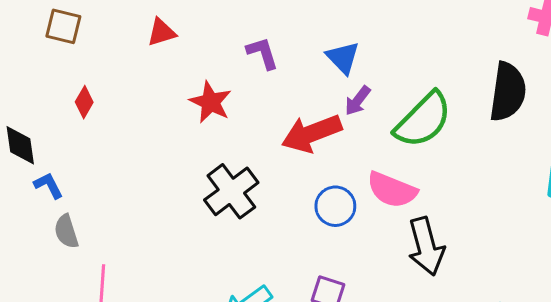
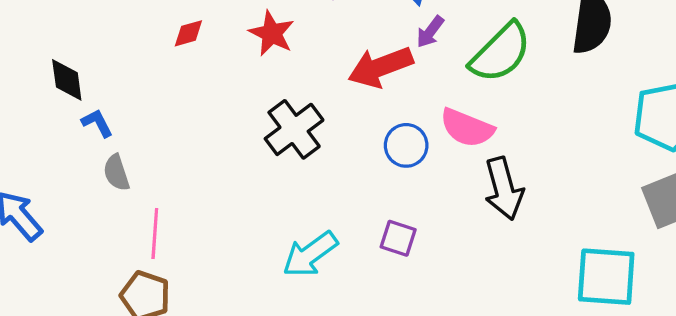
red diamond: (84, 102) -> (188, 33), moved, turned 44

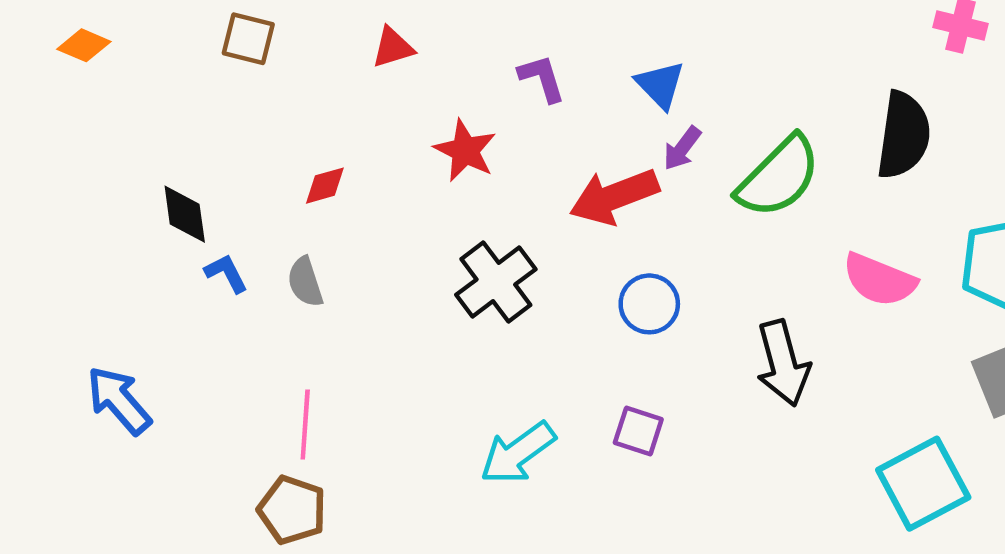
red diamond: (188, 33) -> (325, 186), moved
pink semicircle: (467, 128) -> (879, 280), moved
gray semicircle: (116, 173) -> (305, 282), moved
cyan square: (606, 277) -> (923, 484), turned -32

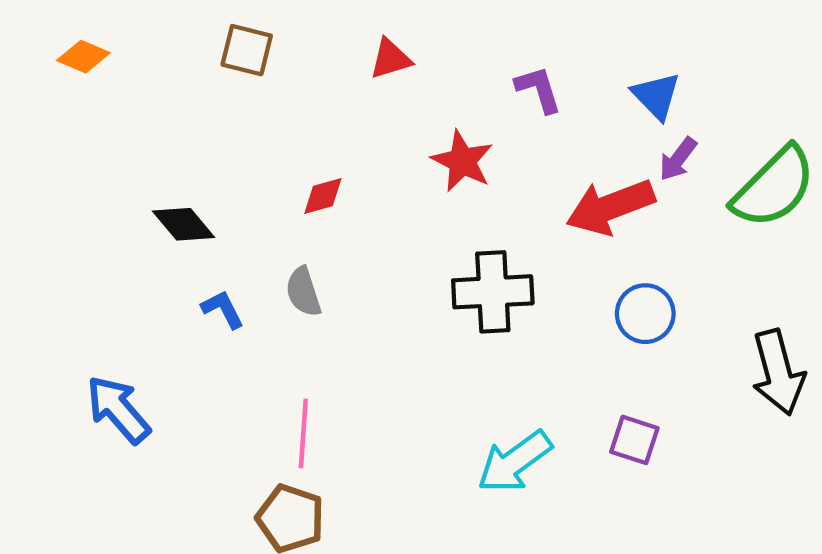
black diamond: (185, 214) -> (184, 224), turned -32
blue L-shape: (226, 273) -> (223, 309), moved
black cross: (496, 282) -> (493, 292), turned 34

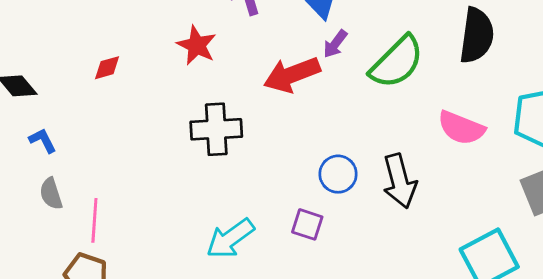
gray semicircle: (303, 292) -> (51, 194), moved
blue circle: (645, 314) -> (338, 174), moved

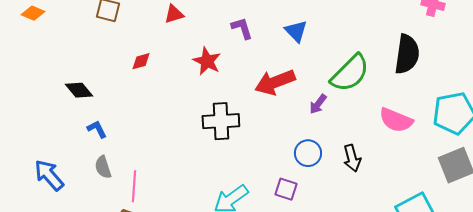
purple arrow: (335, 44) -> (318, 104), moved
red diamond: (107, 68) -> (141, 61), moved
black arrow: (400, 181) -> (352, 158), size x0.7

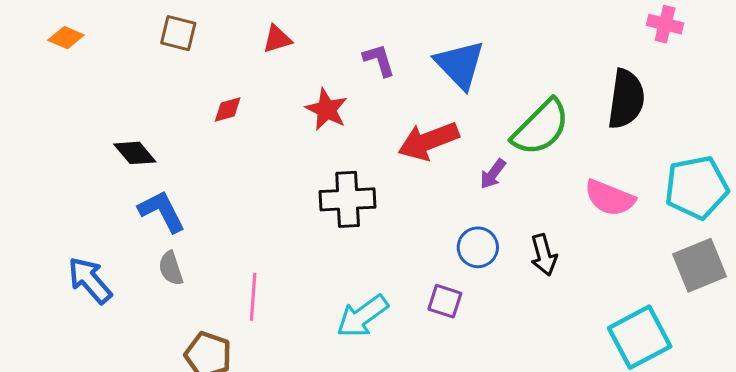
blue triangle: (296, 31) -> (460, 65), size x1.5
blue L-shape: (97, 129) -> (162, 211), size x1.6
pink line: (134, 186) -> (253, 297), moved

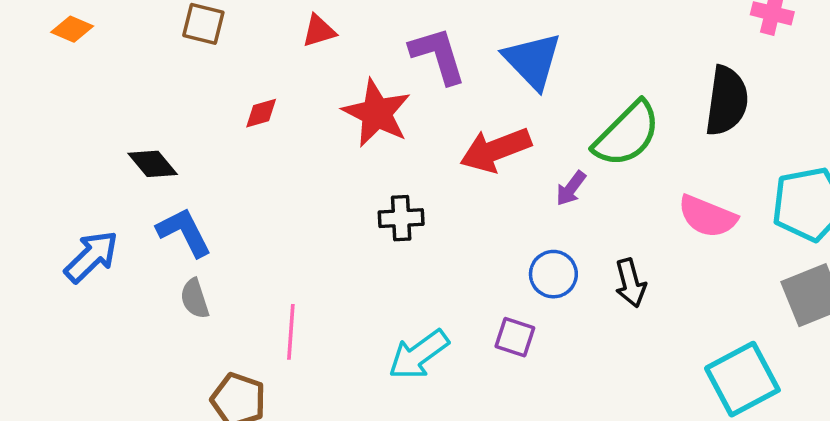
purple L-shape: (379, 60) -> (438, 55), size x1.5
red star: (327, 110) -> (377, 113), size x1.4
black cross: (348, 199) -> (401, 218), size x0.7
blue arrow: (90, 280) -> (91, 257), moved, turned 87

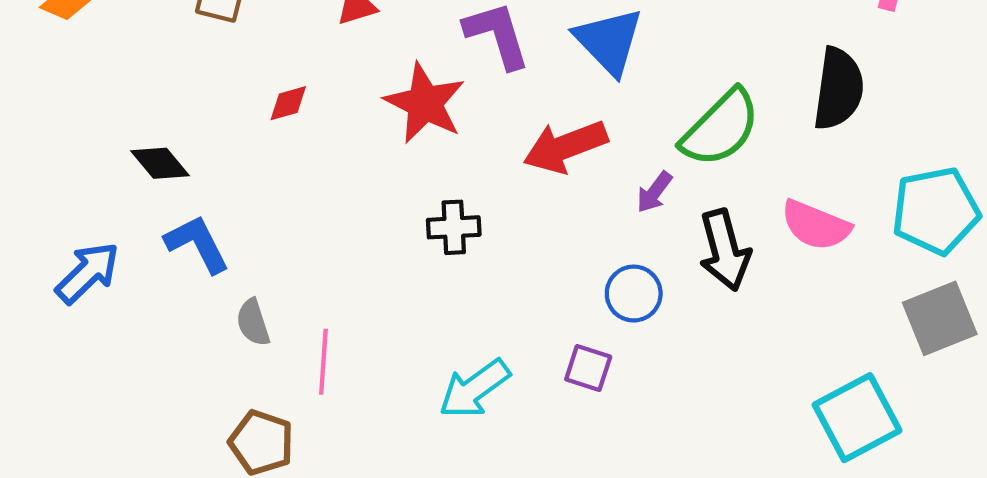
black arrow: (630, 283) -> (725, 250), moved, size x1.4
gray semicircle: (195, 299) -> (253, 322), moved

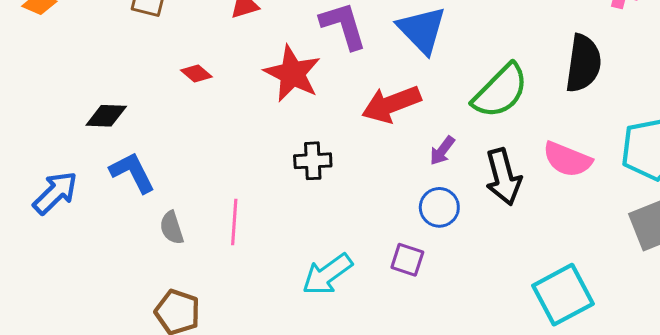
red diamond: (288, 103) -> (196, 74), turned 56
black diamond: (160, 163) -> (106, 116), turned -48
purple arrow: (654, 192) -> (442, 151), moved
pink line: (323, 362) -> (234, 222), moved
cyan square: (857, 418) -> (563, 295), moved

